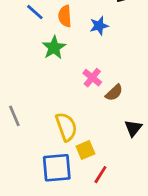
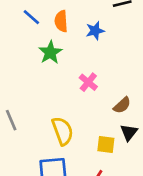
brown semicircle: (114, 93) -> (122, 105), moved
yellow square: (85, 150) -> (106, 145), moved, turned 30

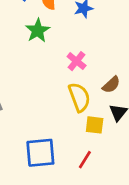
yellow semicircle: (63, 131) -> (79, 97), moved

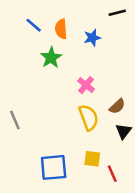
yellow square: (95, 125) -> (92, 159), moved
red line: (85, 160) -> (112, 174), moved, turned -56

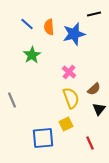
blue star: (92, 38) -> (74, 34), size x1.6
green star: (51, 58) -> (32, 55), moved
yellow square: (92, 159) -> (66, 124), moved, turned -32

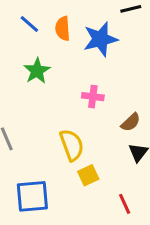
pink cross: (69, 72) -> (93, 97), turned -32
yellow semicircle: (71, 98) -> (72, 145), moved
blue square: (43, 138) -> (32, 196), moved

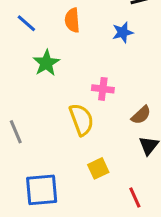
blue line: (29, 24) -> (26, 23), moved
blue star: (100, 39) -> (123, 32), moved, size x0.6
yellow semicircle: (72, 145) -> (81, 120), moved

